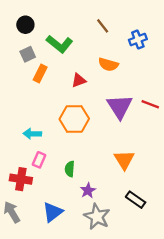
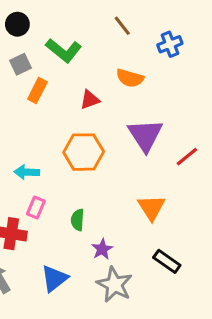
red line: (150, 104) -> (187, 157), moved, turned -60

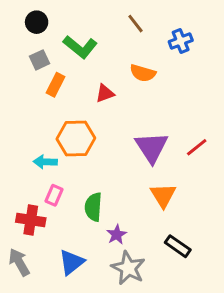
purple triangle: (145, 135) -> (152, 147), moved
orange hexagon: (84, 152) -> (76, 139), moved
green semicircle: (78, 220) -> (93, 207), size x1.4

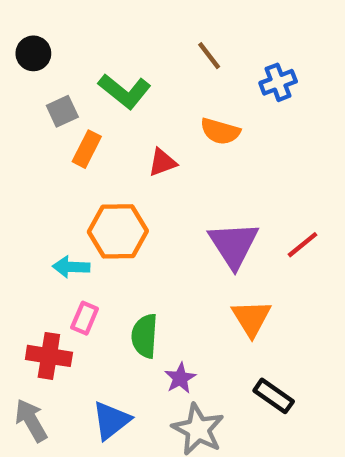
black circle: (37, 22) -> (33, 53), moved

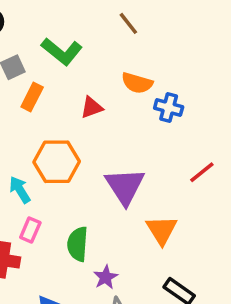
blue cross: (278, 82) -> (169, 107), moved, turned 36
purple triangle: (234, 245) -> (125, 186), moved
cyan arrow: (71, 267) -> (20, 190), turned 56

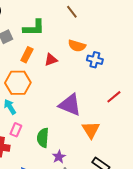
green L-shape: (62, 51) -> (34, 28), turned -40
orange rectangle: (32, 97) -> (27, 55), moved
orange hexagon: (57, 162) -> (18, 83), moved
purple triangle: (125, 186) -> (70, 105), turned -35

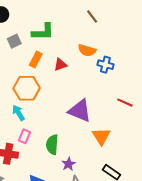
brown line: (72, 12) -> (92, 17), moved
red line: (114, 97) -> (125, 103), turned 63

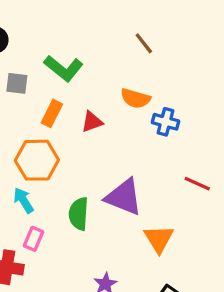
green L-shape: (43, 32) -> (64, 68), turned 40
gray square: (14, 41) -> (17, 83), turned 32
green semicircle: (52, 145) -> (79, 214), moved

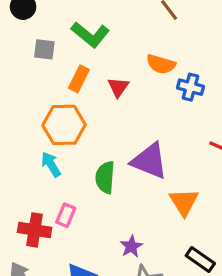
red triangle: (92, 122) -> (118, 87), turned -35
pink rectangle: (34, 239) -> (66, 215), moved

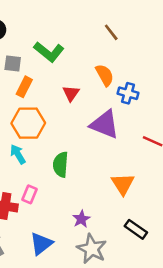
orange semicircle: (161, 64) -> (105, 75), turned -135
orange rectangle: (79, 79) -> (24, 87), moved
purple triangle: (149, 161) -> (105, 124), moved

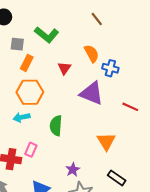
cyan arrow: (18, 154) -> (21, 117), turned -70

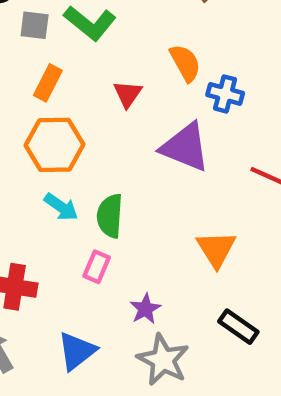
gray square: (17, 44) -> (35, 25), moved
cyan arrow: (21, 117) -> (61, 207), moved, turned -133
pink rectangle: (31, 150) -> (97, 267), moved

